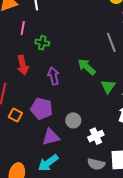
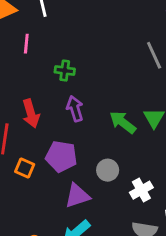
green cross: (42, 43) -> (65, 71), moved
red arrow: (23, 65) -> (31, 113), moved
green arrow: (87, 67) -> (123, 122), moved

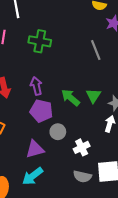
green cross: (65, 71) -> (40, 41), moved, size x1.5
purple pentagon: (61, 156) -> (41, 111), moved

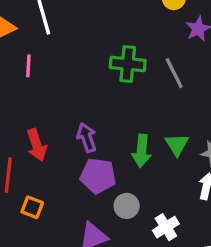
green cross: (40, 41) -> (128, 64), moved
green arrow: (70, 98) -> (142, 151), turned -120

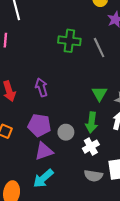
green arrow: (142, 151) -> (92, 122), moved
purple pentagon: (98, 176) -> (39, 125), moved

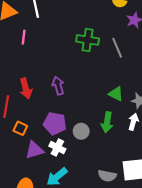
green triangle: (99, 94) -> (116, 94), turned -35
white cross: (91, 147) -> (57, 147), moved, turned -35
purple triangle: (44, 151) -> (34, 150), moved

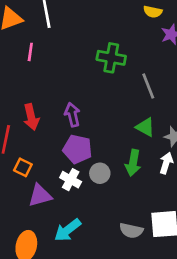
gray line: (117, 48) -> (148, 86), moved
purple pentagon: (55, 123) -> (77, 149), moved
white cross: (57, 147) -> (71, 180), moved

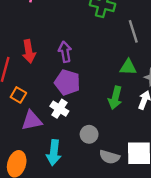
green triangle: (145, 127) -> (128, 67), turned -30
gray circle: (100, 173) -> (89, 134), moved
cyan arrow: (68, 230) -> (54, 153), turned -50

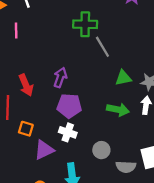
gray line: (133, 31) -> (102, 47), moved
purple arrow: (65, 52) -> (60, 77), turned 42
green arrow: (115, 98) -> (118, 110), turned -80

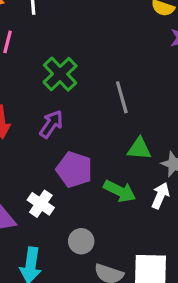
green cross: (85, 24) -> (60, 74), moved, turned 30
purple pentagon: (69, 106) -> (74, 170), moved

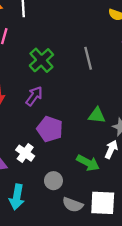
gray line: (122, 97) -> (88, 58), moved
green arrow: (120, 191) -> (88, 163), moved

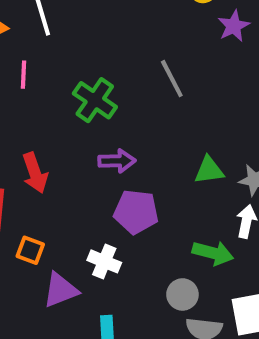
purple arrow: (34, 96) -> (117, 161), moved, turned 66
gray circle: (53, 181) -> (182, 294), moved

